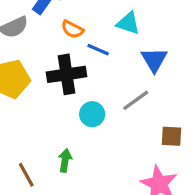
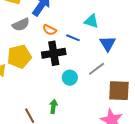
orange semicircle: (72, 29) -> (50, 30), moved
brown square: (171, 136) -> (119, 91), size x1.6

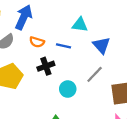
black cross: (54, 53) -> (46, 66), size x0.7

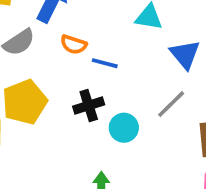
blue line: (63, 46) -> (105, 63), moved
black cross: (46, 66) -> (89, 106), moved

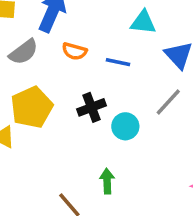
blue line: (105, 63) -> (118, 62), moved

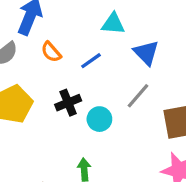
orange semicircle: (74, 51) -> (51, 52), turned 35
blue line: (118, 62) -> (91, 61), turned -45

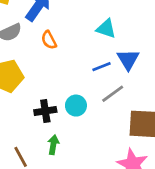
blue line: (91, 61) -> (101, 67), moved
black cross: (68, 103) -> (45, 111), moved

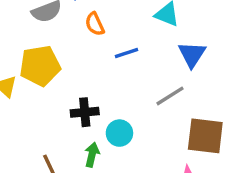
blue line: (101, 67) -> (127, 53), moved
cyan circle: (76, 106) -> (119, 133), moved

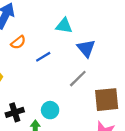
orange semicircle: (95, 24) -> (18, 42), turned -91
black cross: (85, 112) -> (15, 112), moved

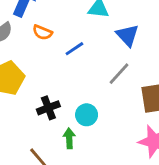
orange semicircle: (18, 42) -> (42, 32), turned 63
black cross: (15, 112) -> (48, 108), moved

